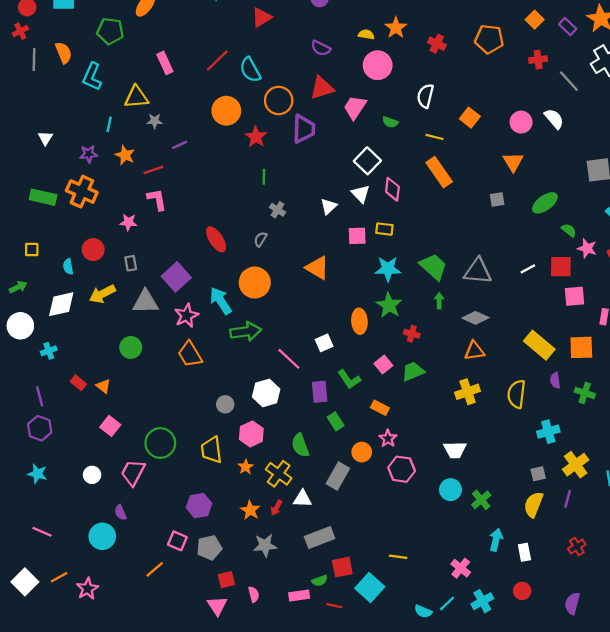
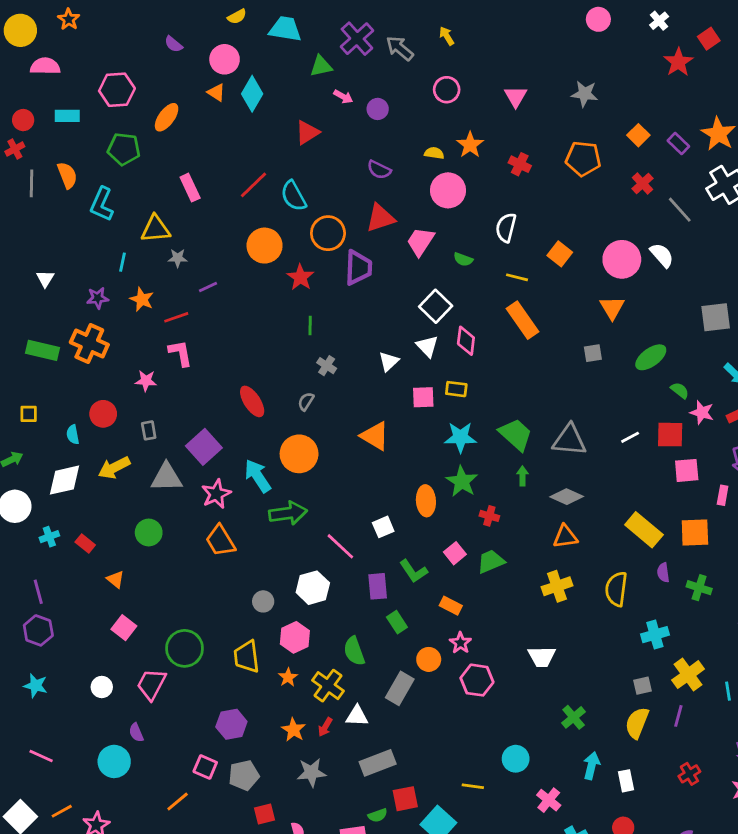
red cross: (538, 60) -> (643, 183), turned -36
pink circle: (521, 122) -> (622, 259), size x1.4
red rectangle: (78, 383) -> (85, 544), moved
cyan circle: (450, 490) -> (516, 759), moved

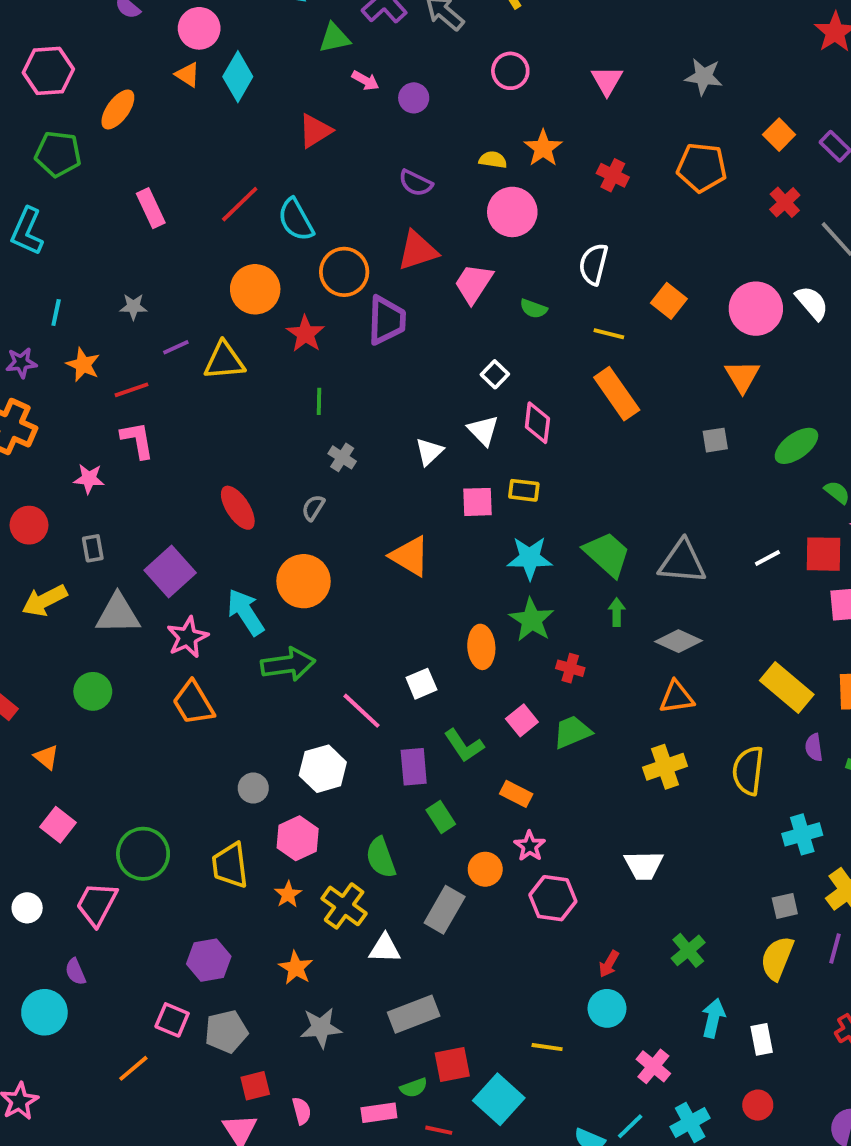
yellow triangle: (156, 229) -> (224, 361), moved
white square: (436, 306) -> (495, 374), size x0.6
red arrow: (325, 727) -> (609, 964), moved

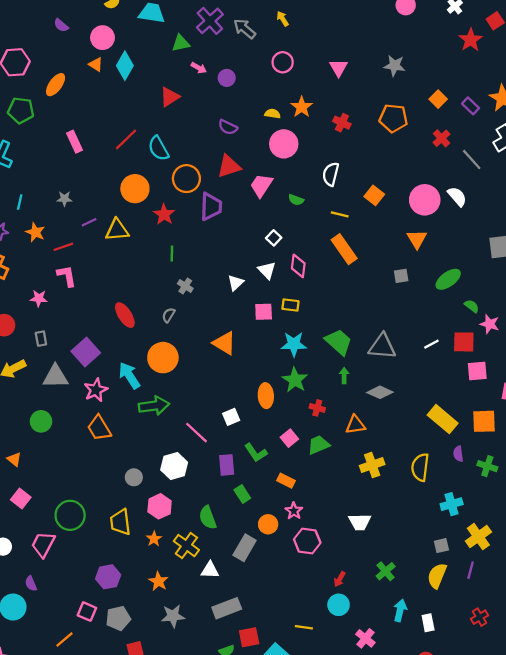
orange triangle: (677, 697) -> (355, 425), moved

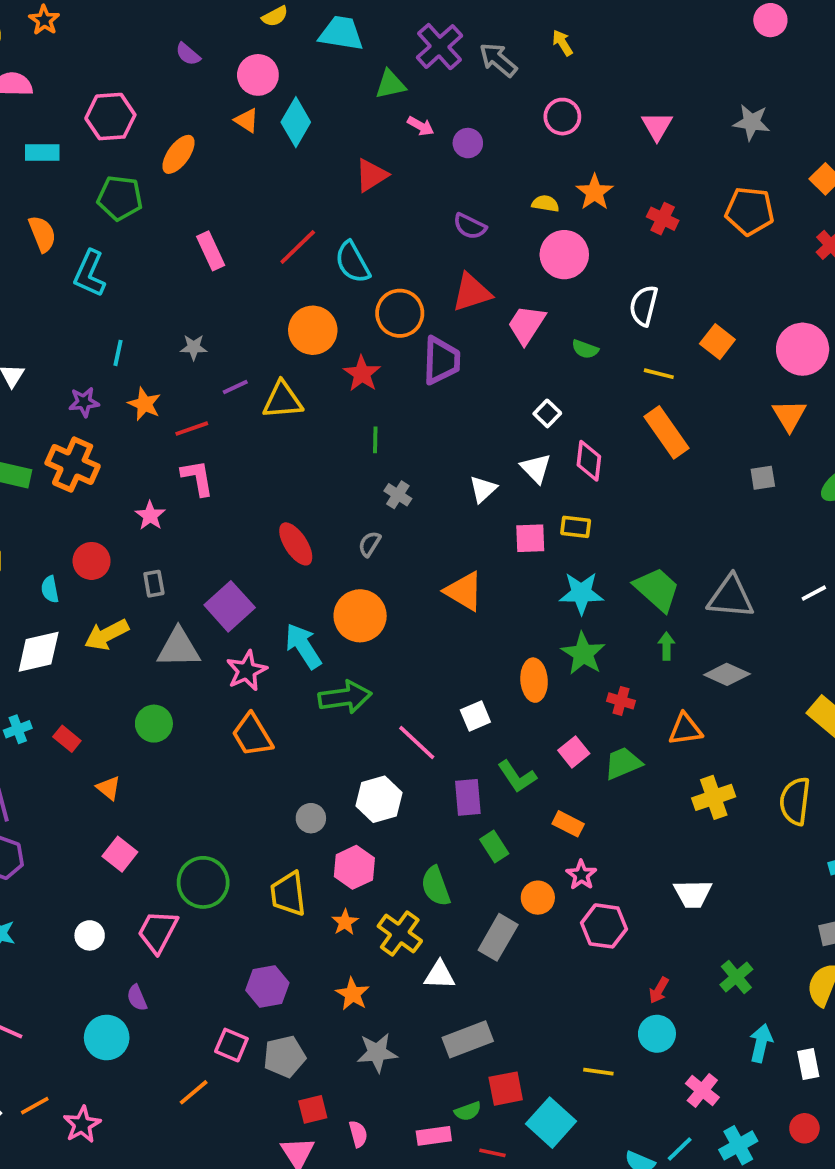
pink star: (39, 298) -> (150, 516), turned 30

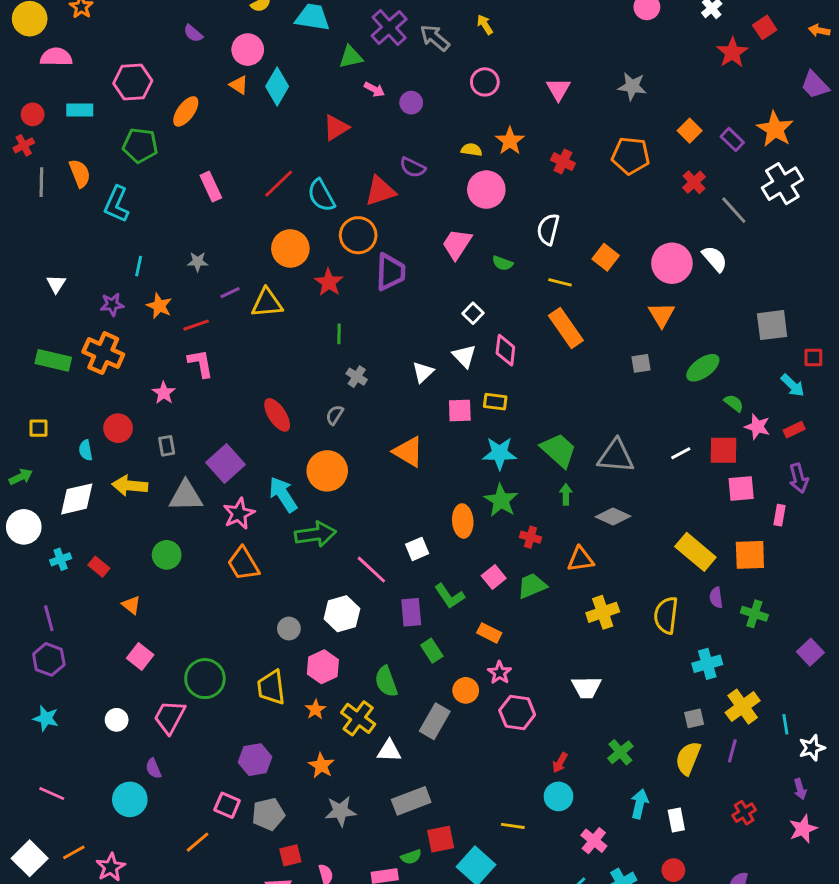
red triangle: (472, 292) -> (380, 191), moved
yellow arrow: (107, 635) -> (130, 486), turned 32

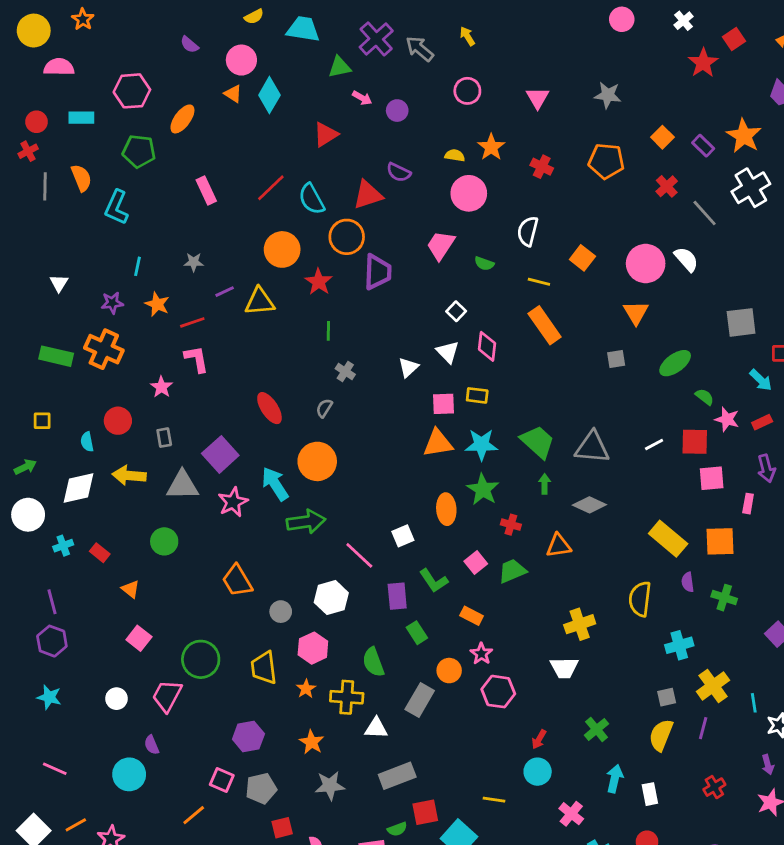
orange triangle: (408, 452) -> (438, 443), moved, turned -40
orange trapezoid: (243, 564) -> (237, 581), moved
yellow cross: (603, 612) -> (580, 624), moved
yellow cross: (358, 718) -> (347, 697), turned -32

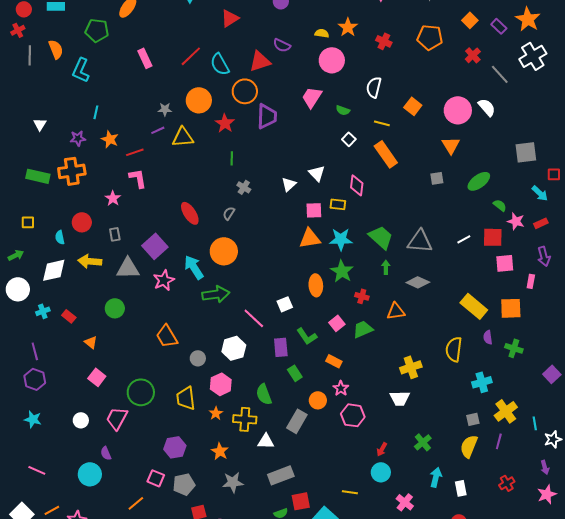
gray star: (194, 262) -> (165, 109), moved
white square: (456, 311) -> (349, 139), moved
pink diamond: (487, 346) -> (357, 185), moved
orange cross: (104, 349) -> (72, 171), turned -32

